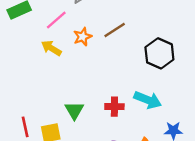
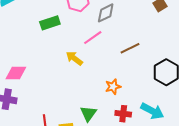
pink line: (56, 20) -> (93, 38), moved
orange star: (83, 37) -> (113, 87), moved

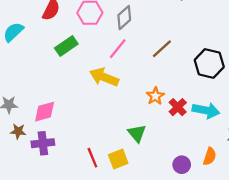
yellow arrow: (74, 58) -> (104, 77), size x1.4
red cross: (123, 114) -> (178, 107), moved, turned -35

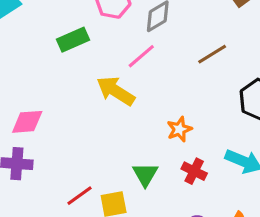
brown line: (162, 49) -> (212, 54), moved
red cross: (178, 107) -> (194, 171), moved, turned -30
red line: (92, 158) -> (79, 196), turned 66

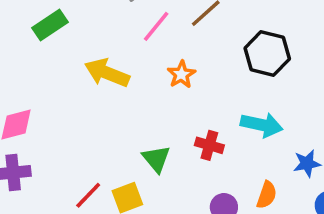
pink line: (141, 56) -> (156, 26), moved
orange star: (179, 129) -> (181, 74), moved

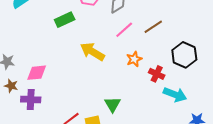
red cross: (209, 145) -> (157, 74), moved

